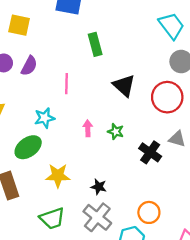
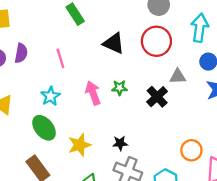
pink arrow: (88, 128) -> (93, 93), size x1.5
green ellipse: (28, 147) -> (44, 128), turned -75
black cross: (150, 152) -> (157, 97), turned 30
orange circle: (149, 212) -> (191, 150), moved

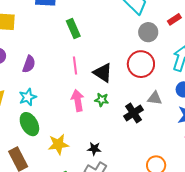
black triangle: (114, 43) -> (103, 73), moved
purple semicircle: (21, 53) -> (29, 64), moved
pink line: (60, 58) -> (75, 66), moved
cyan star: (50, 96) -> (28, 97), moved

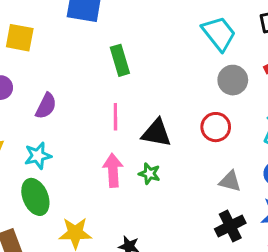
red circle: (141, 64) -> (216, 127), size x0.7
black triangle: (103, 73) -> (156, 133), turned -30
black cross: (134, 113) -> (230, 226), moved

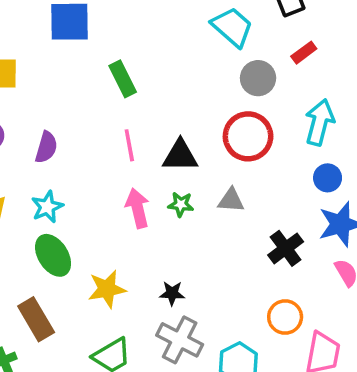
red circle: (216, 127) -> (248, 136), size x1.4
gray triangle: (230, 181) -> (231, 200), moved

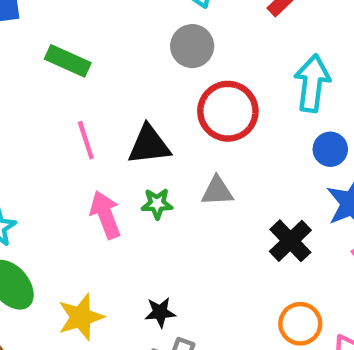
gray circle: (258, 78) -> (192, 46), moved
green rectangle: (123, 79) -> (68, 61), turned -32

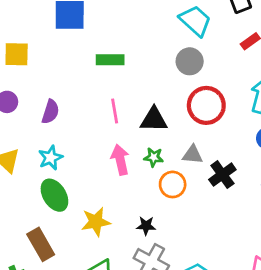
green rectangle: (68, 61) -> (110, 60), turned -32
black cross: (290, 241) -> (222, 175), moved
orange circle: (300, 324) -> (173, 184), moved

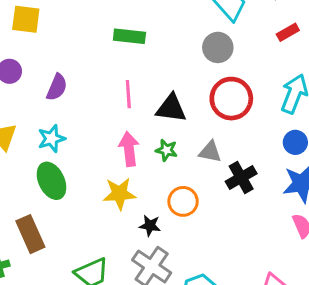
orange circle: (173, 184) -> (183, 201), moved
yellow star: (96, 222) -> (119, 194), moved

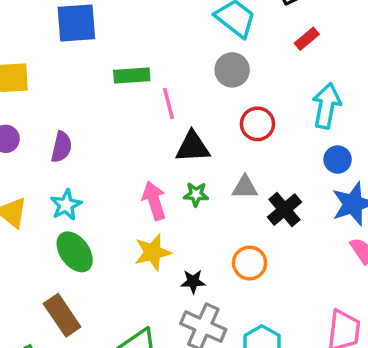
pink line: (128, 94) -> (168, 103), moved
red circle: (231, 99) -> (257, 124), size x0.7
orange circle: (183, 201) -> (250, 263), moved

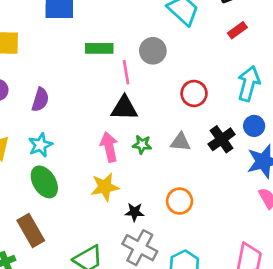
gray circle: (232, 70) -> (153, 51), moved
black triangle: (193, 147) -> (124, 108), moved
black cross: (285, 210) -> (222, 139), moved

